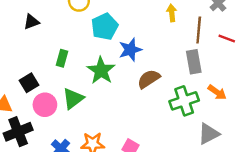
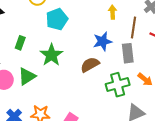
blue star: (130, 50) -> (103, 41), moved

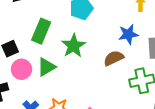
green rectangle: (20, 43) -> (41, 31), size x1.6

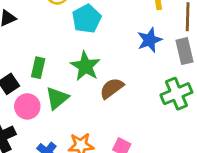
green rectangle: (41, 31) -> (38, 68), moved, size x0.7
brown semicircle: (114, 58) -> (112, 88), moved

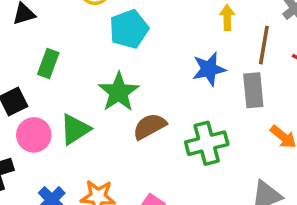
green rectangle: (38, 68) -> (48, 64), moved
green cross: (176, 94) -> (207, 143), moved

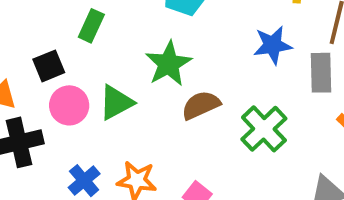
green cross: (207, 143) -> (264, 129), turned -33

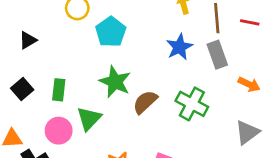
green rectangle: (91, 26) -> (59, 90), moved
black square: (49, 66) -> (22, 89), moved

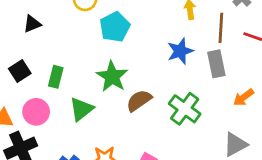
orange arrow: (249, 84) -> (244, 97), turned 110
pink circle: (59, 131) -> (36, 112), moved

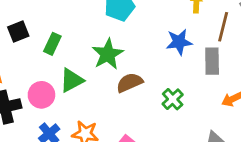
green cross: (185, 109) -> (173, 99), size x0.7
pink circle: (36, 112) -> (41, 95), moved

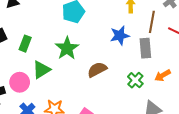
brown semicircle: (129, 83) -> (97, 70), moved
green cross: (173, 99) -> (135, 80), moved

